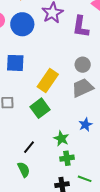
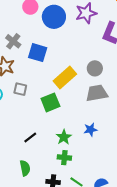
gray circle: (83, 65) -> (95, 68), moved
green semicircle: (24, 170) -> (25, 168), moved

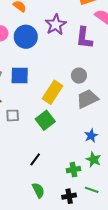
green star: (64, 137) -> (94, 159), moved

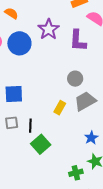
blue square: (20, 76) -> (14, 94), moved
yellow rectangle: (53, 92) -> (60, 108), moved, size x0.6
green square: (45, 120) -> (41, 144), moved
black line: (35, 159) -> (30, 126), moved, turned -32

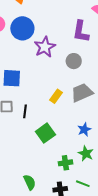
purple star: (49, 29) -> (45, 47), moved
gray circle: (75, 79) -> (74, 61), moved
green square: (41, 144) -> (45, 133), moved

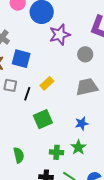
yellow rectangle: (56, 96) -> (47, 83), moved
green semicircle: (30, 182) -> (19, 155), moved

